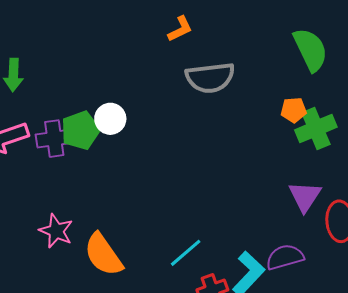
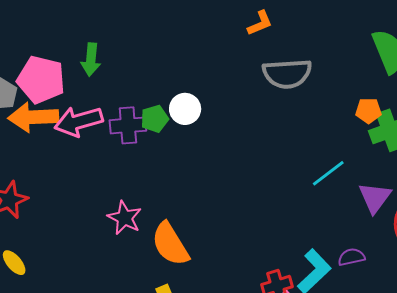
green pentagon: (80, 130) -> (155, 119), size x0.7
cyan line: (186, 253) -> (328, 173), moved
purple semicircle: (285, 257) -> (351, 257), size x0.7

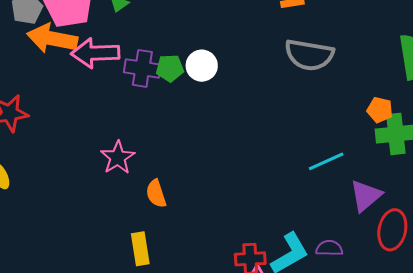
orange semicircle: (170, 244) -> (156, 194), size x0.6

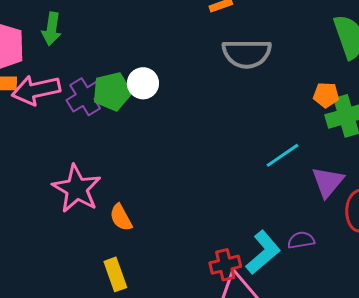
purple cross: (142, 68) -> (85, 97), turned -30
green pentagon: (170, 68) -> (112, 91), size x1.4
pink star: (118, 158) -> (77, 189), size x1.4

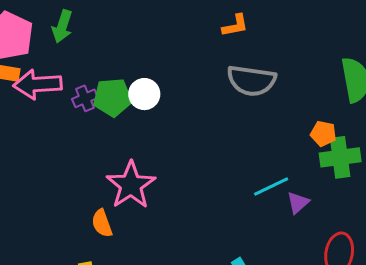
purple cross: (85, 97) -> (85, 98), size x0.7
purple triangle: (328, 182) -> (298, 203), moved, size x0.7
pink star: (77, 189) -> (131, 185), moved

